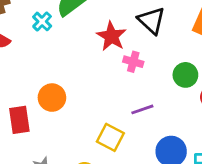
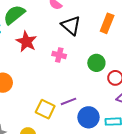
red star: (111, 36) -> (26, 42), moved
purple line: (142, 109) -> (69, 101), moved

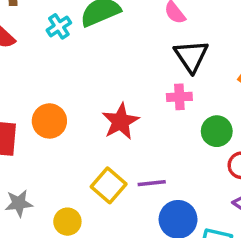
red star: (26, 42) -> (120, 121), moved
pink cross: (59, 55) -> (179, 97), moved, turned -32

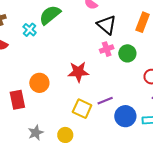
red star: (120, 121) -> (78, 72), turned -30
green circle: (217, 131) -> (127, 53), moved

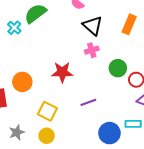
green circle: (127, 53) -> (118, 68), moved
yellow square: (82, 109) -> (47, 111), moved
blue circle: (125, 116) -> (109, 133), moved

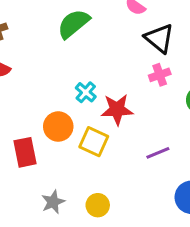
cyan cross: (14, 28) -> (86, 92), moved
yellow square: (47, 111) -> (94, 142), moved

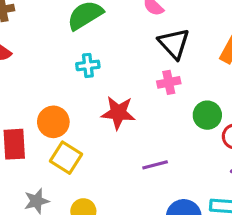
cyan cross: (86, 92) -> (88, 65), moved, turned 35
yellow square: (94, 142) -> (66, 158), moved

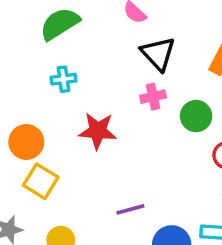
green circle: (207, 115) -> (196, 116), moved
purple line: (155, 165) -> (130, 209), moved

